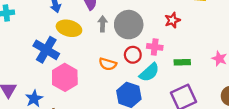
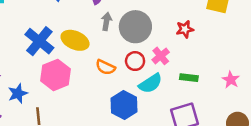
yellow ellipse: (69, 28) -> (75, 40), moved
pink cross: (155, 47) -> (161, 56), turned 35

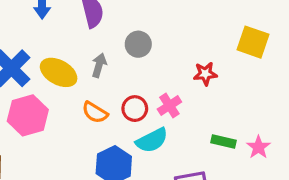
gray arrow: (106, 21) -> (99, 65), moved
gray circle: (135, 27) -> (138, 44), moved, size x0.6
green rectangle: (189, 78) -> (223, 142), moved

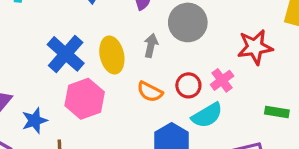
gray circle: (138, 44) -> (188, 22), size x1.5
yellow ellipse: (59, 72) -> (112, 55), turned 52
red star: (205, 74) -> (255, 47), size x1.5

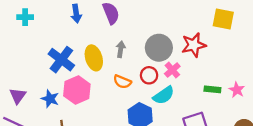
gray circle: (188, 22) -> (159, 48), moved
blue star: (35, 121) -> (50, 99), moved, turned -30

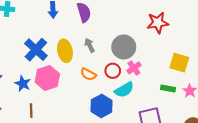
yellow square: (223, 19) -> (179, 63), moved
red star: (194, 45) -> (158, 23), moved
gray arrow: (121, 49) -> (90, 45), turned -40

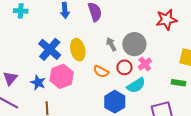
gray arrow: (90, 45) -> (111, 44), moved

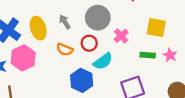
gray arrow: (111, 44) -> (65, 22), moved
pink cross: (145, 64) -> (121, 36), moved

